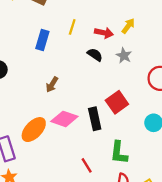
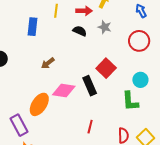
brown arrow: (52, 85) -> (48, 63), turned 32
green L-shape: (119, 153) -> (130, 101), moved
red line: (87, 165) -> (90, 127), turned 56

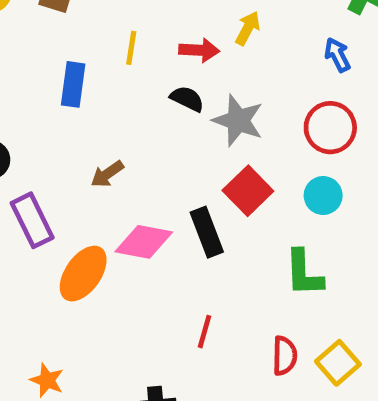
gray star: (105, 27) -> (238, 120), moved, size x1.5
cyan circle: (140, 80) -> (323, 196), moved
purple rectangle: (19, 125) -> (32, 220), moved

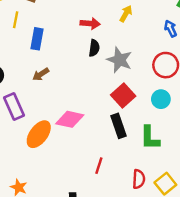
yellow line: (131, 48) -> (16, 20), moved
red arrow: (199, 50) -> (90, 23), moved
black semicircle: (187, 99) -> (94, 48), turned 70
brown arrow: (107, 174) -> (41, 74), moved
black rectangle: (207, 232) -> (118, 126), moved

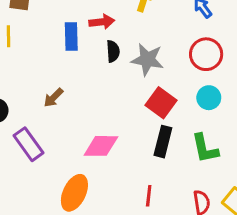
blue rectangle: (37, 39) -> (71, 36), moved
black rectangle: (118, 126) -> (163, 142), turned 45
orange ellipse: (39, 134) -> (74, 193), moved

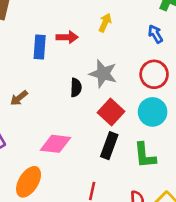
black semicircle: (113, 51) -> (76, 88), moved
cyan circle: (209, 98) -> (153, 112), size x1.4

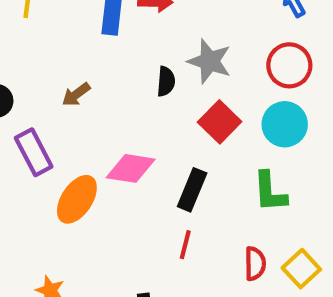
black rectangle: (109, 146) -> (192, 190), moved
orange ellipse: (29, 182) -> (77, 199), moved

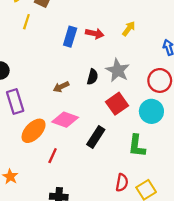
brown arrow: (76, 94) -> (61, 87), moved
red line: (185, 245) -> (53, 156), moved

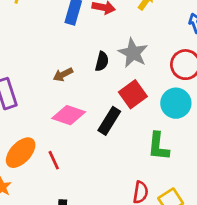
orange ellipse: (34, 131) -> (21, 153), moved
black rectangle: (96, 137) -> (109, 121), moved
red line: (53, 156) -> (54, 160), turned -49

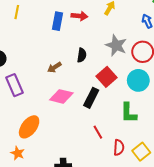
gray star: (133, 53) -> (116, 45), moved
red line: (54, 160) -> (98, 132), moved

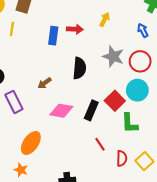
black semicircle: (82, 55) -> (79, 68), size x1.5
brown arrow: (54, 67) -> (45, 83), moved
red square: (107, 77) -> (115, 101), moved

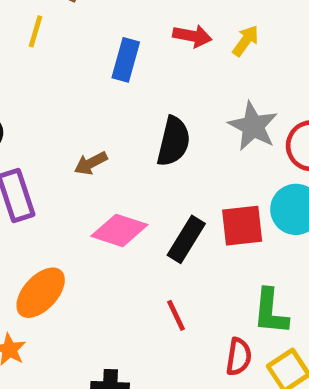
red arrow: (75, 29) -> (192, 36), moved
red square: (115, 101) -> (242, 226), turned 30
green L-shape: (130, 123) -> (270, 312), moved
red line: (100, 144) -> (176, 315), moved

